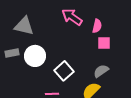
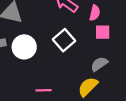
white square: (64, 71) -> (64, 40), moved

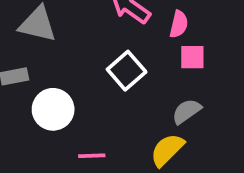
white circle: (24, 47) -> (53, 109), moved

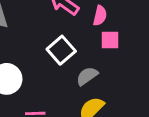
gray semicircle: (187, 111) -> (87, 76), moved

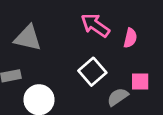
pink square: (110, 40) -> (140, 81), moved

